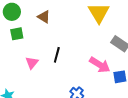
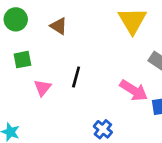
green square: (17, 34) -> (22, 60), moved

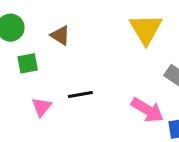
green square: (22, 60) -> (28, 63), moved
black line: (76, 77) -> (80, 94), turned 65

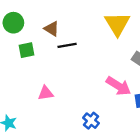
black line: (80, 94) -> (67, 45), moved
pink triangle: (42, 107) -> (46, 93), moved, turned 42

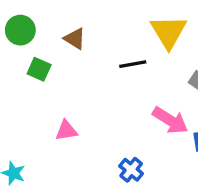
black line: (67, 45) -> (133, 64), moved
green square: (27, 50) -> (39, 69), turned 35

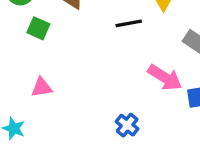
pink triangle: (66, 131) -> (42, 87), moved

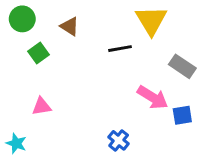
green square: (38, 28) -> (39, 53), turned 30

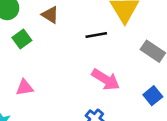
pink arrow: (153, 97) -> (106, 80), moved
blue square: (182, 115) -> (153, 96), turned -30

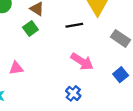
green square: (22, 39) -> (30, 29), moved

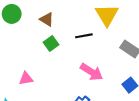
green square: (30, 29) -> (51, 43), moved

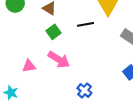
pink arrow: (92, 72) -> (59, 60), moved

